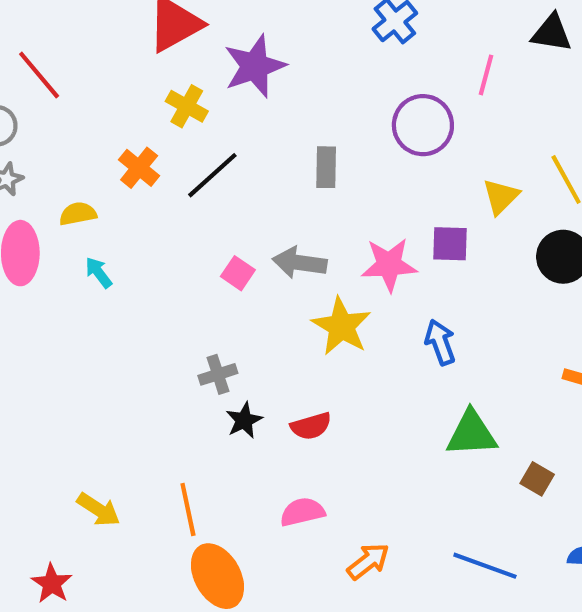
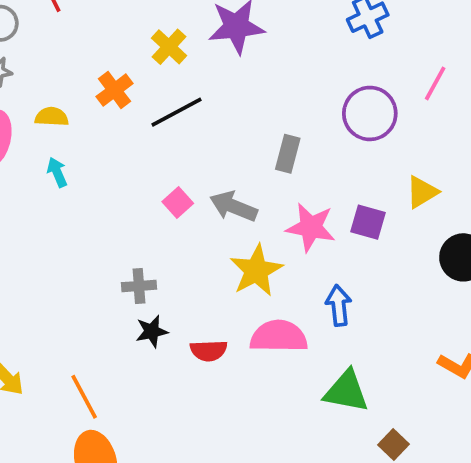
gray rectangle: (326, 167) -> (288, 154), moved
orange line: (188, 510) -> (84, 397), turned -30
pink semicircle: (302, 512) -> (279, 336), moved, size x1.4

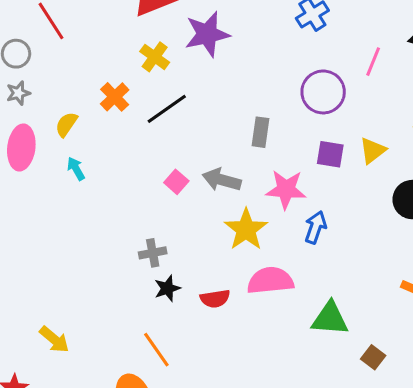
yellow semicircle: (52, 117) -> (66, 124), turned -52
purple square: (368, 222) -> (330, 154), moved
blue arrow: (339, 305) -> (316, 227), moved, turned 32
orange line: (84, 397) -> (156, 350), moved

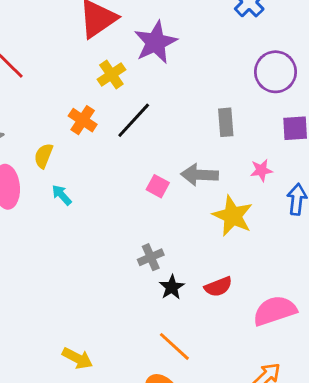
yellow cross: (155, 57) -> (111, 75), turned 32
pink star: (286, 189) -> (261, 170), size x0.6
pink semicircle: (270, 281) -> (275, 311), moved

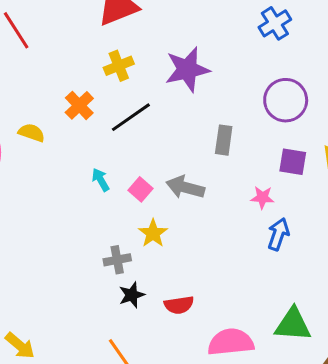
purple star: (156, 42) -> (187, 69), moved
yellow semicircle: (44, 156) -> (32, 133), turned 75
pink star: (261, 170) -> (262, 197), moved
cyan arrow: (62, 195) -> (101, 180), moved
yellow star: (233, 216) -> (153, 233), moved, size x0.7

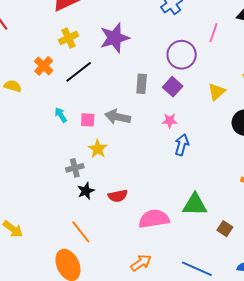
purple square: (293, 162) -> (173, 87), moved, turned 36
pink square: (140, 189) -> (88, 120), turned -35

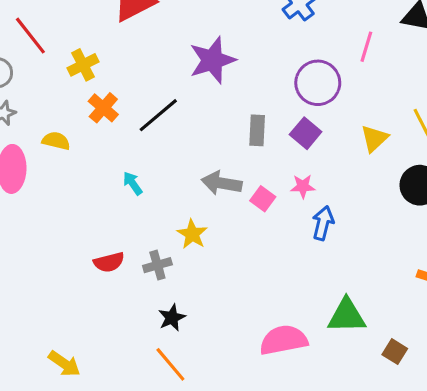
yellow cross: (69, 38) -> (83, 65), moved
pink square: (88, 120) -> (263, 199), moved, turned 35
black star: (86, 191) -> (172, 318), moved
red semicircle: (118, 196) -> (109, 262), moved

